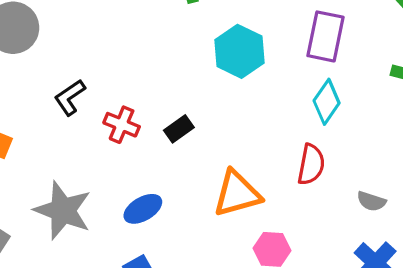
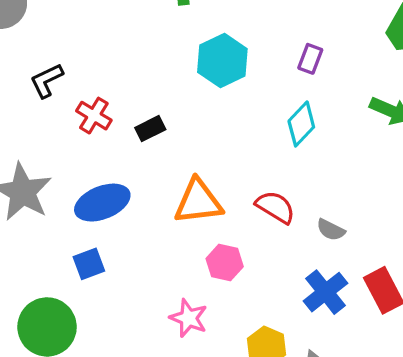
purple rectangle: (326, 36) -> (310, 59), size x0.6
red semicircle: (311, 164) -> (275, 207), moved, turned -78
blue ellipse: (143, 209) -> (102, 203), size x1.4

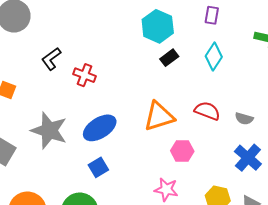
black rectangle: (150, 129) -> (169, 58), moved

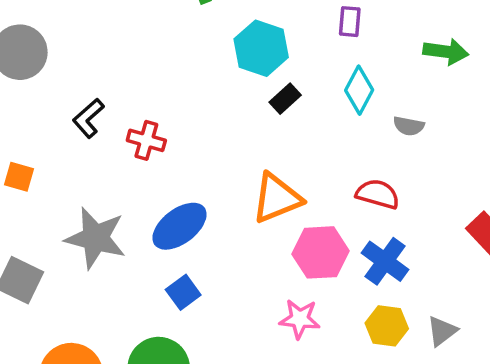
red semicircle: (207, 111) -> (378, 194), moved
gray semicircle: (244, 119) -> (409, 126), moved
pink hexagon: (182, 151) -> (321, 252), size x1.4
blue cross: (248, 158) -> (385, 261), moved

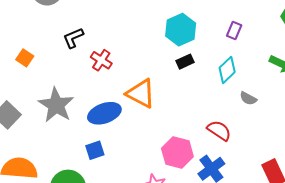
orange triangle: (277, 198) -> (141, 93), moved, turned 32

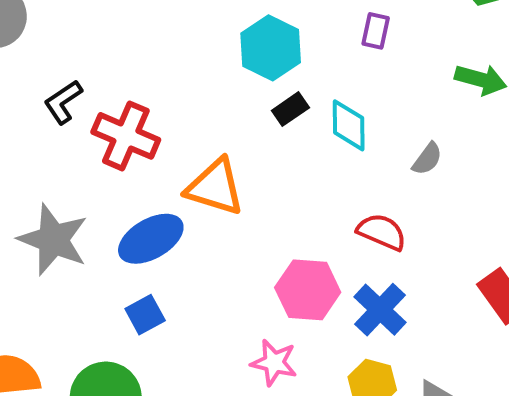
red cross: (101, 60) -> (126, 136), size x1.5
cyan diamond: (227, 70) -> (349, 125), moved, turned -36
gray semicircle: (248, 98) -> (427, 159), turned -72

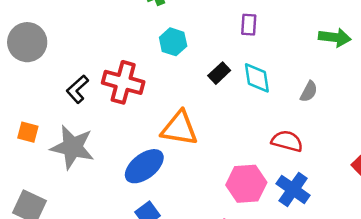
purple rectangle: (376, 31) -> (249, 25), moved
cyan hexagon: (271, 48) -> (173, 42), moved, size x0.7
red cross: (126, 136) -> (123, 82), moved
gray star: (53, 240) -> (72, 147), moved

